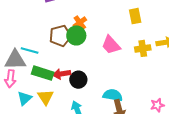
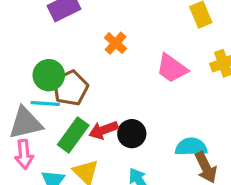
green circle: (76, 35) -> (49, 75), moved
brown pentagon: (60, 36) -> (70, 88), moved
green rectangle: (43, 73) -> (73, 135), turned -60

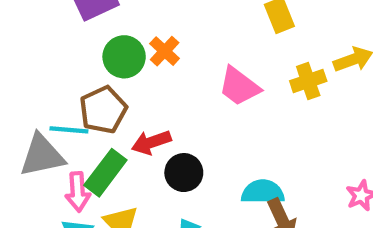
green circle: (49, 75) -> (124, 57), moved
red arrow: (103, 130) -> (151, 142), moved
pink arrow: (24, 154) -> (78, 192), moved

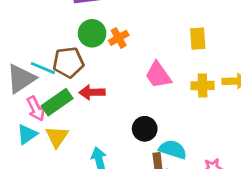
gray triangle: (42, 155) -> (21, 79), turned -40
black circle: (184, 173) -> (145, 129), moved
pink arrow: (78, 192) -> (36, 109), turned -40
cyan semicircle: (263, 192) -> (173, 149), moved

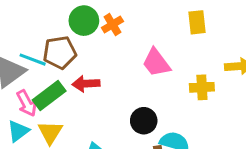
yellow cross: (203, 86) -> (202, 87), moved

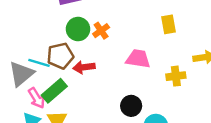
pink trapezoid: (156, 63) -> (138, 59), turned 140
red arrow: (86, 84) -> (84, 67), moved

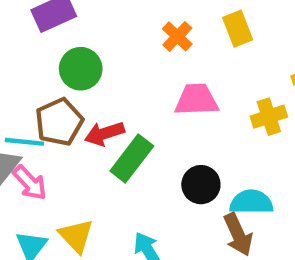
orange cross: (101, 31) -> (177, 36), moved
green rectangle: (54, 91) -> (132, 159), moved
pink arrow: (37, 98) -> (30, 183), moved

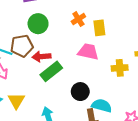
yellow rectangle: (238, 29) -> (99, 28), moved
orange cross: (177, 36) -> (78, 19), moved

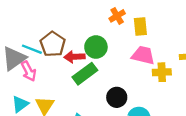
green circle: (38, 24) -> (96, 47), moved
brown pentagon: (22, 46) -> (53, 44), turned -30
pink trapezoid: (88, 52) -> (143, 55), moved

